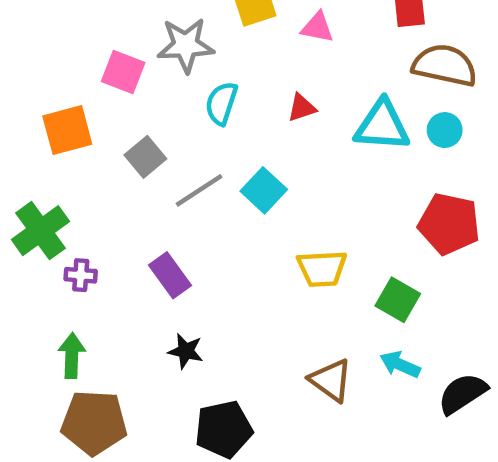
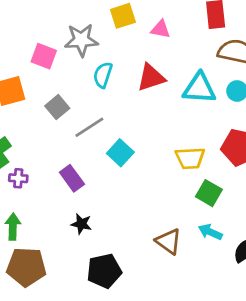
red triangle: (302, 108) -> (151, 78), size x1.6
cyan square: (264, 190) -> (120, 153), moved
yellow trapezoid: (322, 268) -> (190, 158), moved

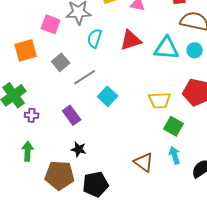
cyan arrow: (210, 232) -> (175, 155), turned 48
brown pentagon: (26, 267) -> (60, 175), moved

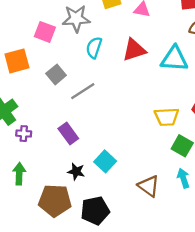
cyan square: (108, 96) -> (105, 161), moved

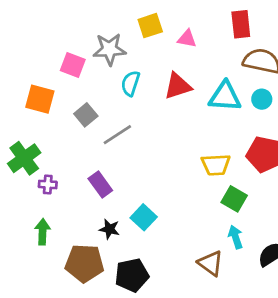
orange square: (17, 61) -> (40, 99), turned 30
brown triangle: (149, 186) -> (211, 263), moved

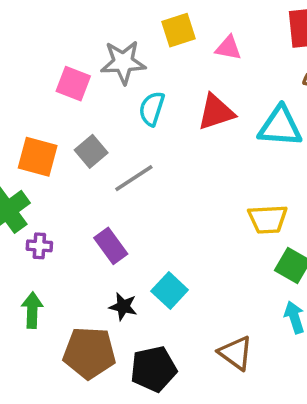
orange square: (40, 99) -> (38, 157), moved
brown triangle: (211, 263) -> (236, 353), moved

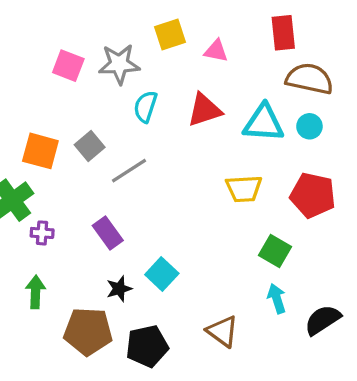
pink square: (73, 84) -> (68, 66), moved
yellow trapezoid: (268, 219) -> (244, 189), moved
black star: (123, 307) -> (119, 289), turned -30

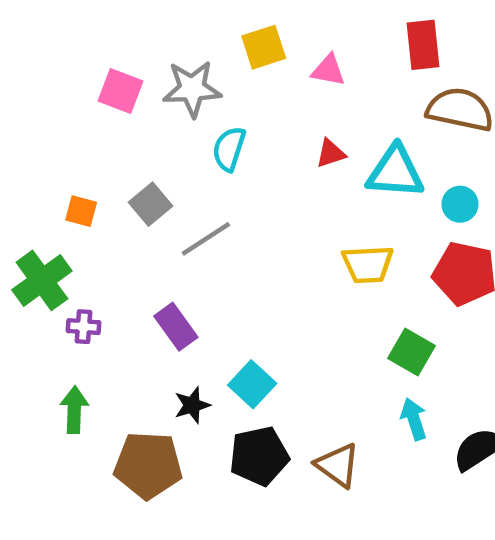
red triangle: (204, 110) -> (331, 153), moved, size x0.6
cyan circle: (309, 126) -> (460, 204), moved
orange square: (40, 151) -> (81, 211), size x0.6
black pentagon: (147, 346) -> (259, 456), moved

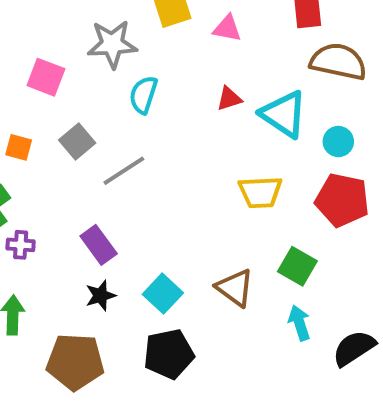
pink square: (120, 91) -> (46, 77), moved
cyan triangle: (395, 172) -> (284, 114), turned 30
black star: (192, 405) -> (101, 296), moved
brown triangle: (338, 465) -> (235, 288), moved

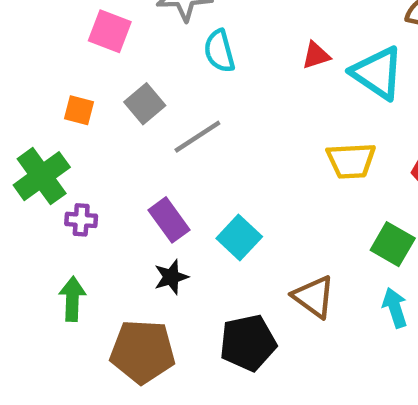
cyan semicircle: (143, 95) -> (219, 51), turned -33
brown triangle: (235, 288) -> (314, 297), moved
cyan square: (163, 294) -> (239, 237), moved

